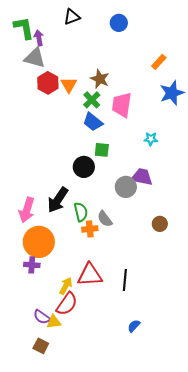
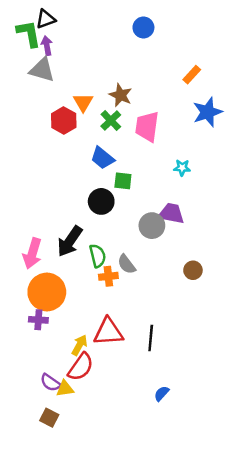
black triangle: (72, 17) -> (46, 19), moved
red hexagon: (48, 83) -> (64, 120), moved
blue trapezoid: (93, 122) -> (102, 158), moved

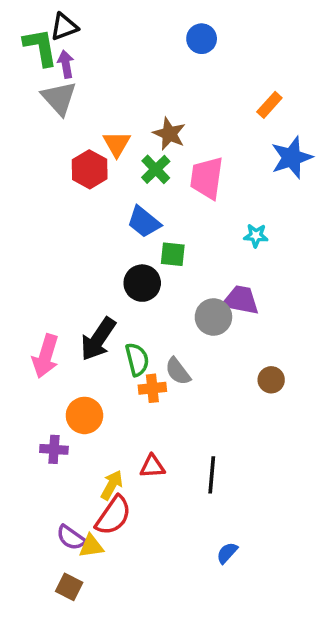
gray triangle: (42, 70) -> (59, 98), turned 32
orange circle: (47, 292) -> (84, 415), moved, size x0.7
red triangle: (108, 332) -> (152, 466), size x0.6

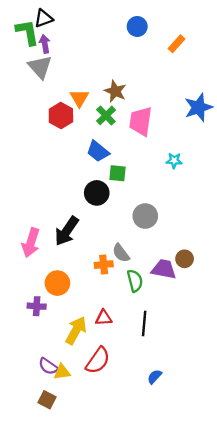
orange rectangle: (269, 105) -> (176, 44), moved
purple trapezoid: (241, 300) -> (164, 269), moved
green semicircle: (137, 359) -> (135, 281), moved
yellow arrow: (112, 485) -> (76, 330), size x1.4
red semicircle: (113, 516) -> (98, 360), moved

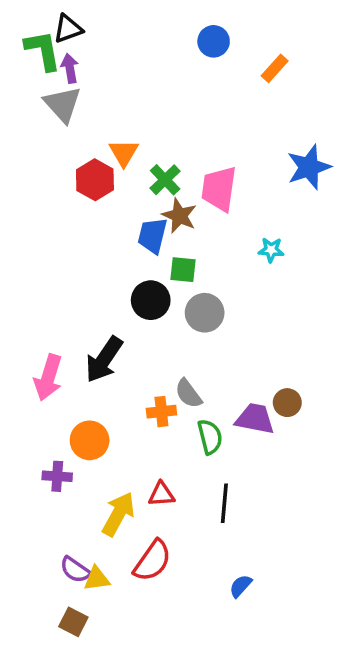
brown star: (115, 91) -> (179, 216), moved
blue trapezoid: (98, 151) -> (152, 235), turned 65
gray circle: (145, 216) -> (205, 313), moved

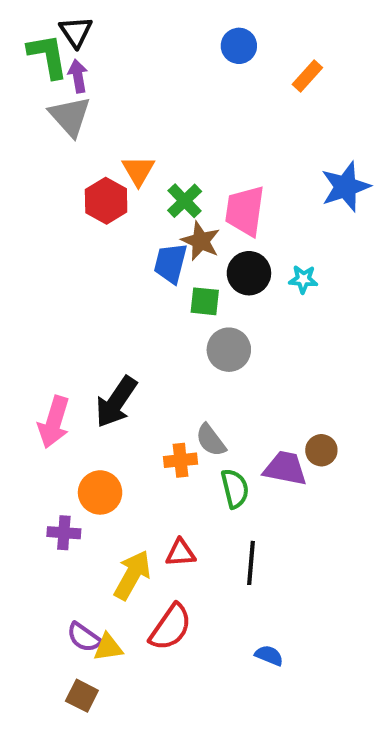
black triangle: (68, 29) -> (76, 32), turned -44
black circle: (151, 300) -> (249, 273), moved
blue semicircle: (241, 586) -> (269, 655), turned 70

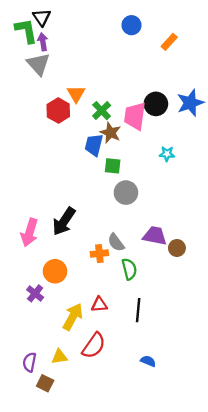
black circle: (249, 273) -> (156, 104), moved
purple trapezoid: (285, 468) -> (155, 236), moved
purple cross: (64, 533) -> (35, 293), turned 35
purple semicircle: (84, 637) -> (30, 362), moved, turned 66

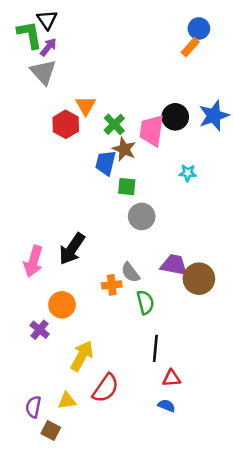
blue circle: (131, 25) -> (199, 28), moved
purple arrow: (43, 42) -> (48, 47), turned 49
brown circle: (177, 248) -> (199, 279), size x1.6
red triangle: (99, 305) -> (172, 378), moved

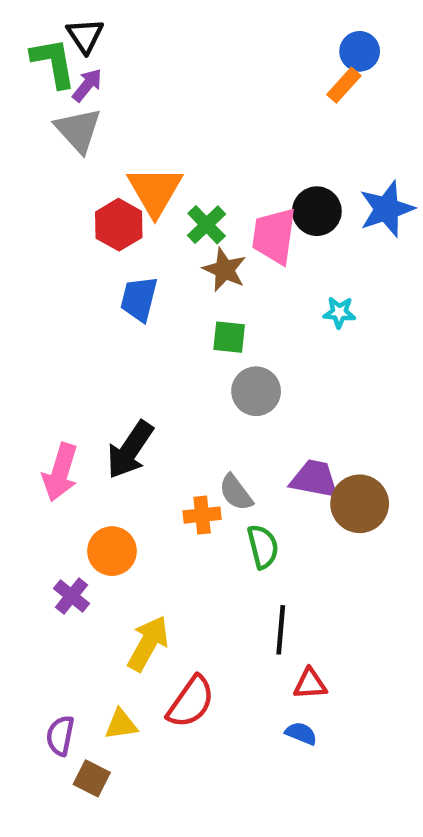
orange triangle: (86, 106) -> (155, 191), size x1.5
blue trapezoid: (106, 163) -> (139, 299), moved

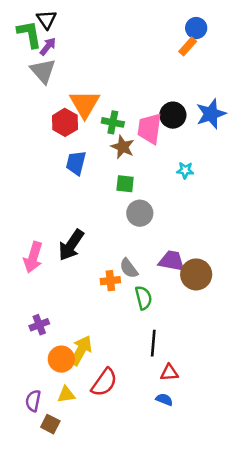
green cross: (207, 225) -> (113, 122), turned -35
orange circle: (112, 551) -> (61, 359), moved
purple cross: (71, 596) -> (39, 325), turned 30

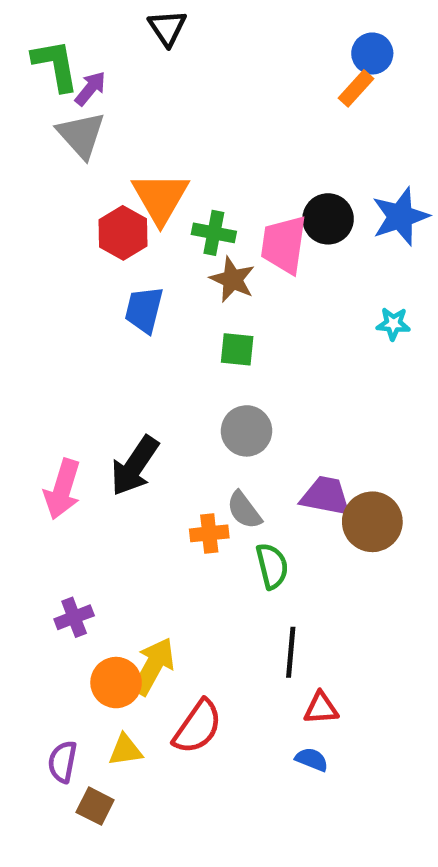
black triangle: (47, 19) -> (167, 28), moved
cyan star: (185, 170) -> (393, 324), moved
gray circle: (140, 213) -> (246, 431), moved

